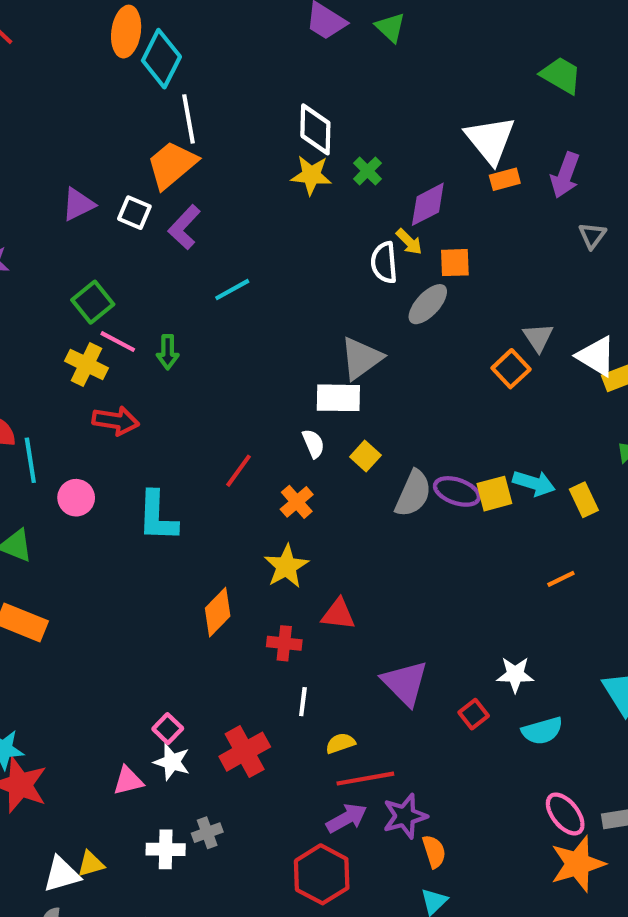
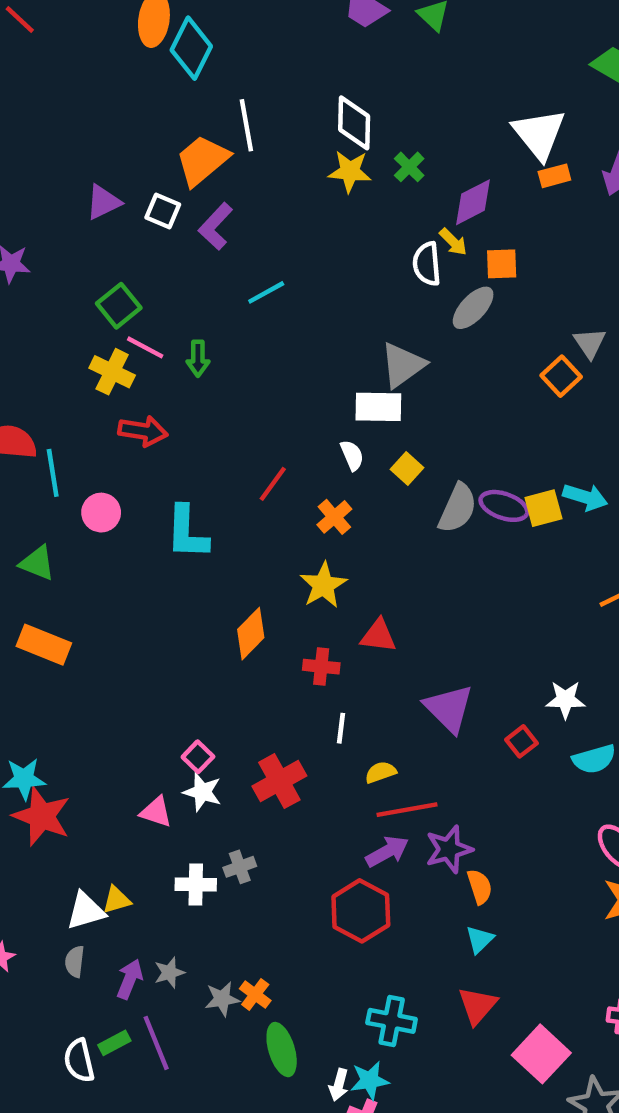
white line: (189, 119) -> (246, 125), moved
pink triangle: (128, 781) -> (156, 812), turned 32

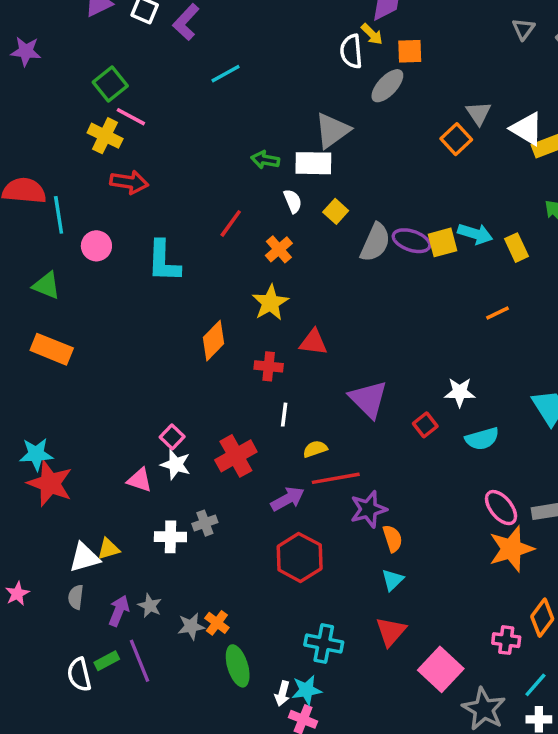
green arrow: (198, 358) -> (265, 160), moved, turned 100
purple arrow: (387, 851) -> (288, 499), moved
gray star: (169, 973) -> (150, 606), turned -30

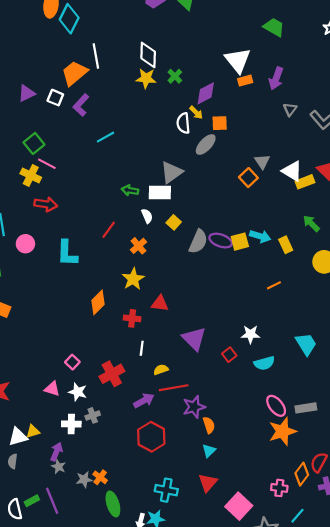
white star: (176, 464) -> (78, 392), moved
purple arrow: (119, 611) -> (56, 452), moved

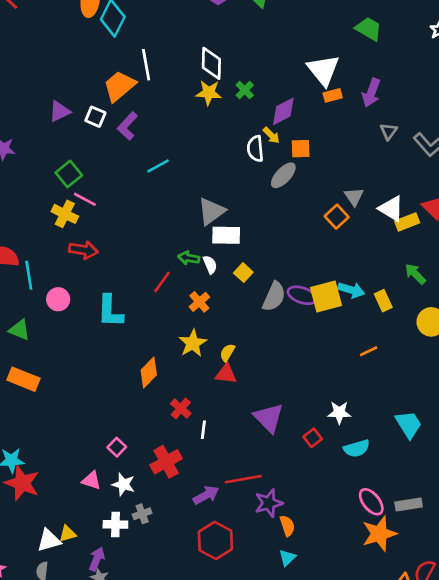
gray triangle: (172, 172) -> (211, 211), moved
green arrow: (130, 190) -> (189, 258), moved
yellow square: (240, 242) -> (326, 297), size x1.4
red cross: (132, 318) -> (181, 408), moved, turned 35
yellow semicircle: (161, 370) -> (227, 353), moved, turned -40

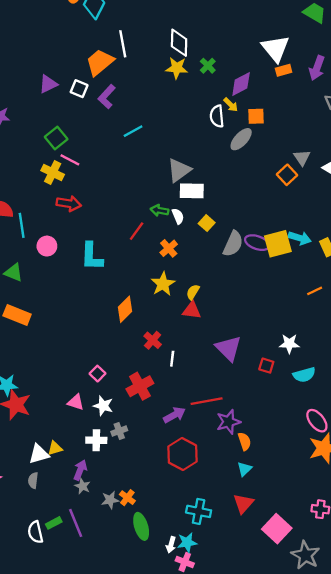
red square: (313, 438) -> (266, 366), turned -35

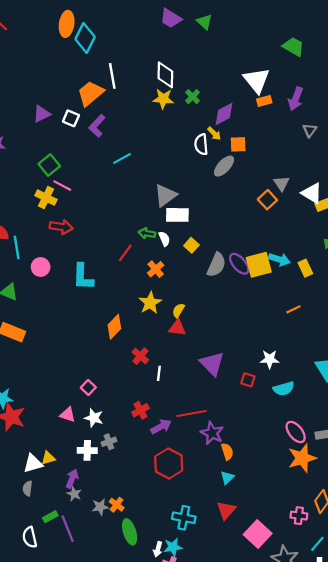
purple ellipse: (257, 243) -> (239, 264), turned 30
red cross: (140, 386) -> (140, 410), moved, size x0.7
purple star: (228, 422) -> (212, 433), turned -30
green rectangle: (54, 523) -> (50, 517), moved

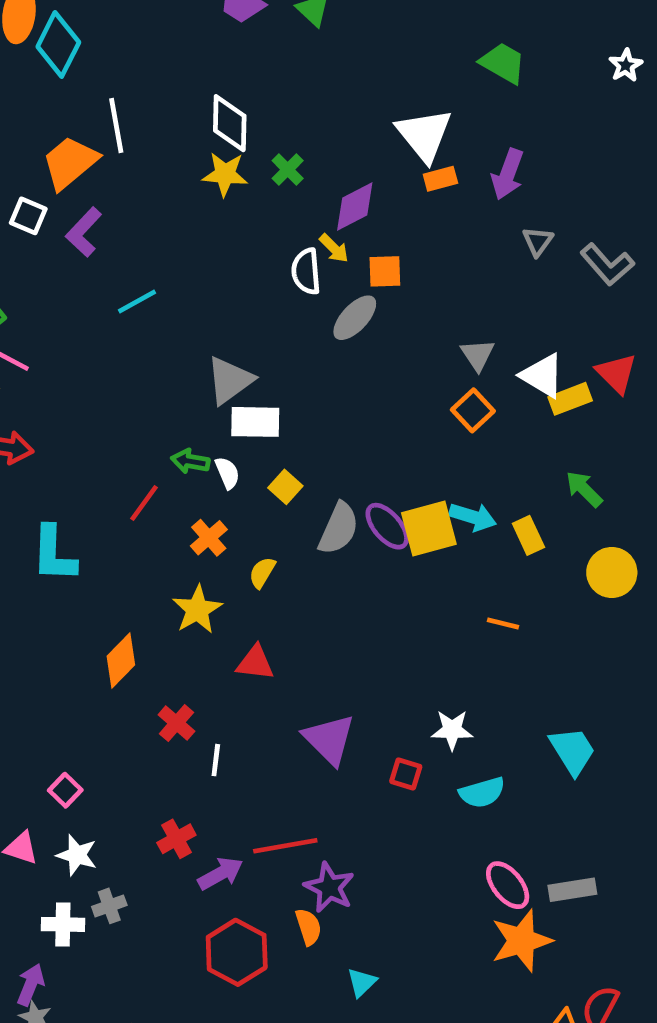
orange square: (267, 200) -> (473, 410), moved
orange line: (293, 309) -> (503, 623), turned 40
yellow semicircle: (178, 310) -> (262, 572), moved
orange semicircle: (227, 452) -> (308, 927), moved

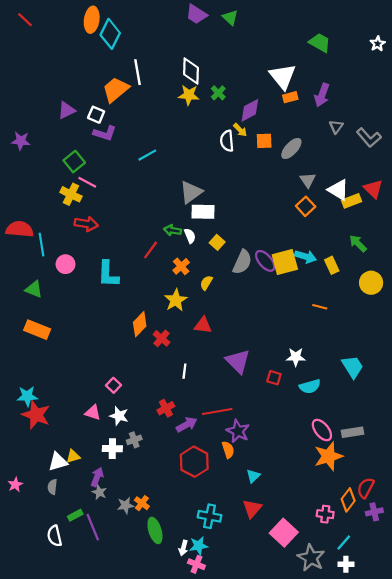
purple L-shape: (84, 232) -> (105, 133), moved, turned -115
gray ellipse: (355, 318) -> (291, 148), moved
red cross: (176, 723) -> (162, 338), moved

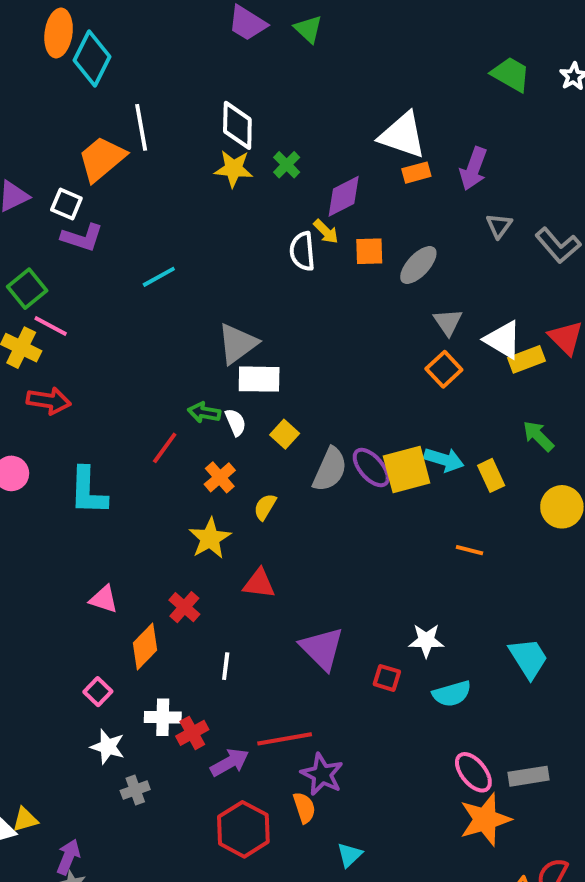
green trapezoid: (320, 43) -> (511, 74), moved
white triangle: (283, 76) -> (403, 135), turned -32
orange diamond: (140, 324) -> (145, 646), moved
pink triangle: (93, 413) -> (104, 599), moved
white cross: (112, 449) -> (163, 717), moved

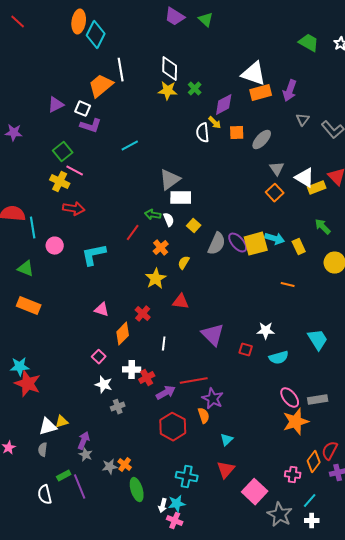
orange rectangle: (416, 173) -> (261, 93), size x1.5
cyan L-shape: (88, 491) -> (94, 255), turned 76

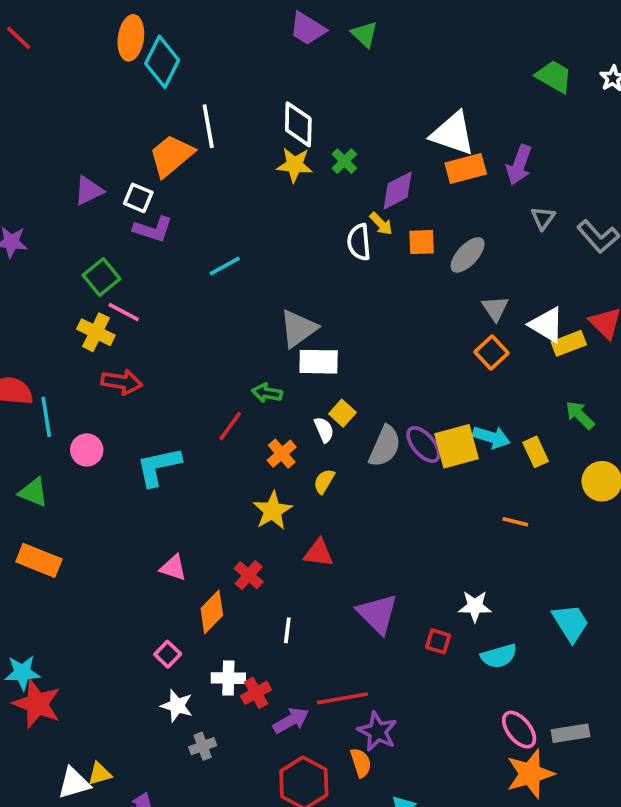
white semicircle: (169, 220) -> (324, 430), moved

